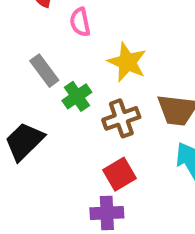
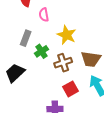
gray rectangle: (44, 71) -> (26, 38), turned 56
red square: (119, 174) -> (71, 89), moved

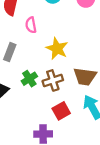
green cross: (41, 51) -> (29, 79), moved

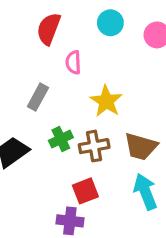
red square: (61, 111) -> (85, 191), moved

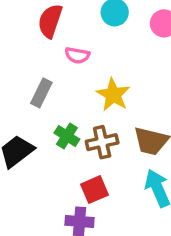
pink semicircle: (73, 62) -> (77, 55), turned -75
green cross: (61, 139) -> (67, 136), turned -30

